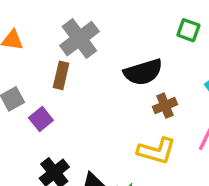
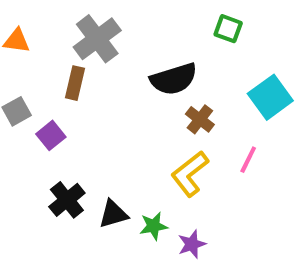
brown cross: (165, 106) -> (200, 119), turned -30
yellow L-shape: (157, 151) -> (190, 174), turned 126

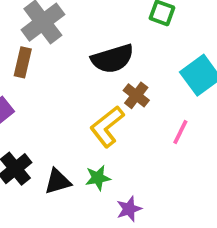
yellow L-shape: (190, 174) -> (107, 127), moved
green star: (154, 226) -> (98, 178), moved

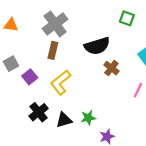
brown rectangle: (23, 62) -> (53, 50), moved
yellow L-shape: (107, 127) -> (61, 82), moved

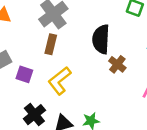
black semicircle: (97, 46) -> (101, 39), turned 110
purple square: (30, 77) -> (24, 74), turned -32

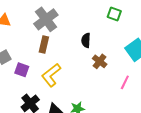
black semicircle: (101, 39) -> (86, 40), size x0.6

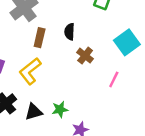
brown rectangle: (44, 45) -> (40, 38), moved

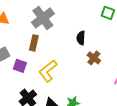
brown rectangle: (40, 38) -> (34, 43), moved

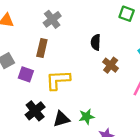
gray cross: (43, 18) -> (52, 19), size x0.7
yellow L-shape: (48, 71) -> (58, 80), turned 35

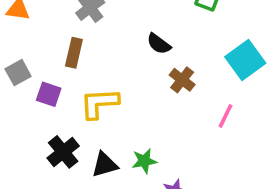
black semicircle: (96, 42) -> (159, 44), turned -56

